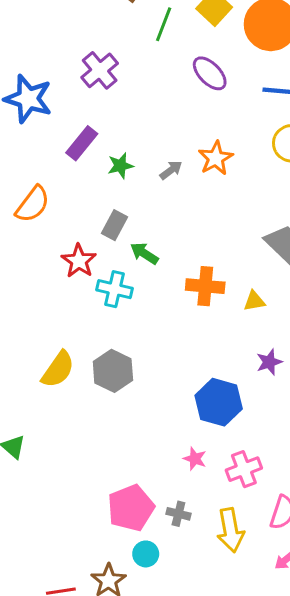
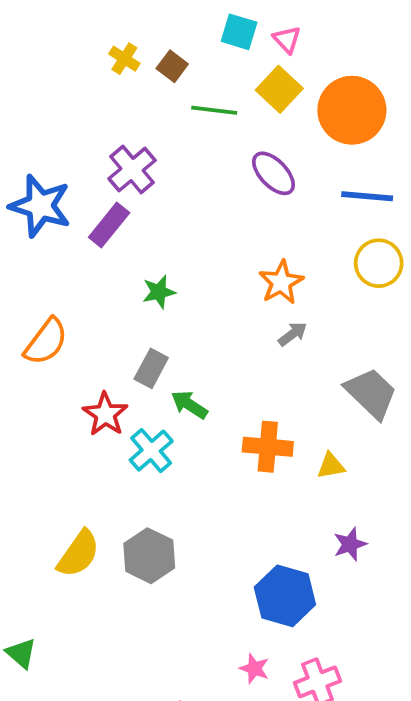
green line: (164, 24) -> (214, 110), turned 76
purple rectangle: (82, 143) -> (109, 225), moved
gray arrow: (171, 170) -> (293, 334), moved
cyan cross: (114, 289) -> (151, 451), turned 36

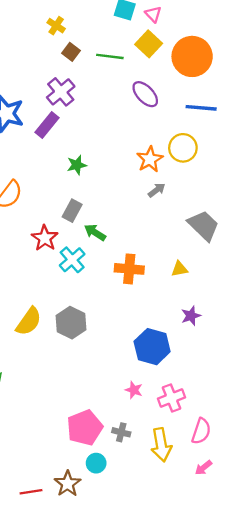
brown square: (172, 66) -> (71, 52), moved
yellow circle: (379, 263) -> (183, 148), moved
orange cross: (268, 447) -> (129, 269), moved

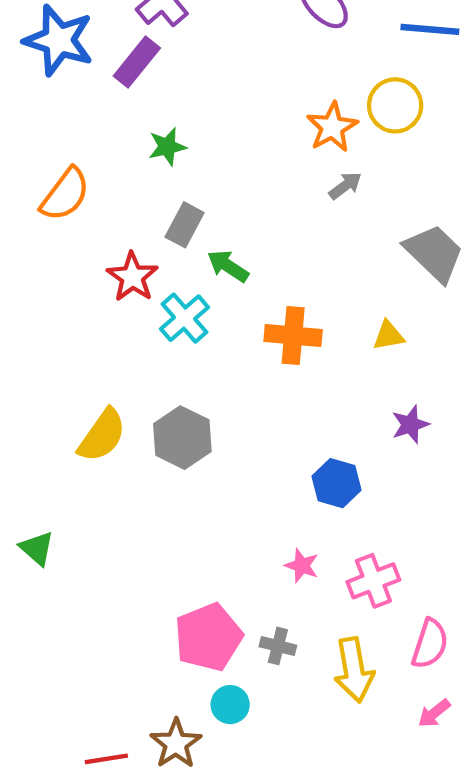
green star: (77, 165) -> (167, 147), moved
blue hexagon: (152, 347) -> (336, 483), size x0.7

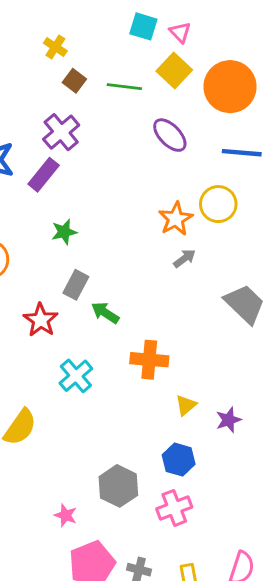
cyan cross: (185, 318) -> (76, 376), moved
yellow triangle: (389, 336) -> (186, 405), moved, turned -30
gray hexagon: (182, 438) -> (118, 486), moved
pink star: (302, 566) -> (66, 515), moved
pink cross: (373, 581) -> (174, 508), moved

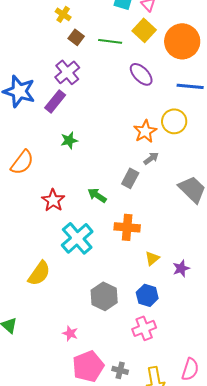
gray rectangle: (76, 285) -> (130, 178), moved
cyan cross: (76, 376) -> (77, 238), size x1.4
gray hexagon: (118, 486) -> (104, 296), moved

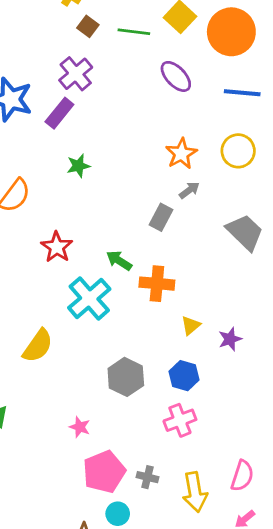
yellow circle: (174, 121) -> (238, 151), moved
green arrow: (97, 195) -> (119, 261), moved

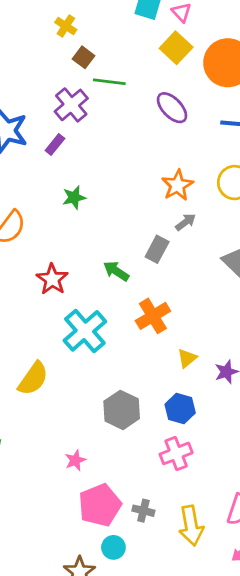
green line: (134, 32) -> (109, 82), moved
purple rectangle: (59, 113) -> (55, 144), size x0.7
green arrow: (119, 261) -> (116, 271), moved
orange cross: (157, 284) -> (153, 316), turned -36
pink star: (80, 427) -> (75, 460), turned 30

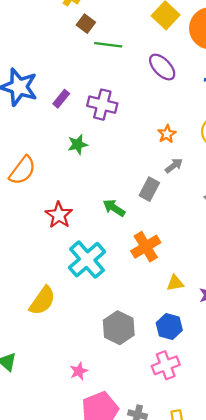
purple cross: (71, 105) -> (102, 105), moved, turned -36
orange star: (177, 185) -> (167, 134), size x0.7
yellow triangle: (187, 358) -> (175, 283), turned 30

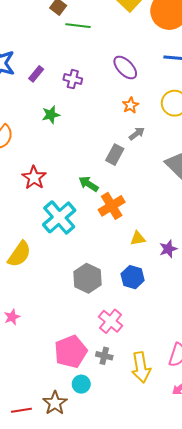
purple ellipse: (162, 67) -> (125, 68), moved
purple cross: (102, 105) -> (73, 79), size x0.7
green arrow: (114, 208) -> (89, 184), moved
pink cross: (166, 365) -> (111, 321), moved, turned -30
pink star: (79, 371) -> (12, 317), moved

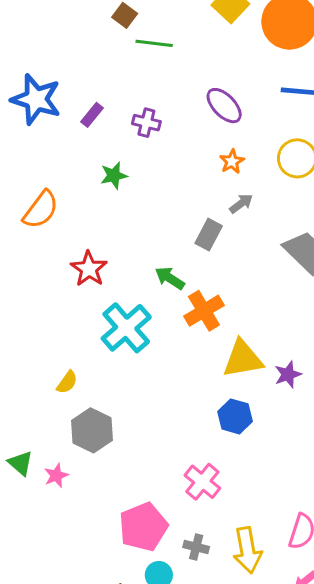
yellow triangle: (138, 238) -> (243, 359), size x1.8
yellow semicircle: (19, 254) -> (67, 382), size x0.6
gray hexagon: (87, 278) -> (92, 430), moved
gray cross: (104, 356) -> (196, 547), moved

